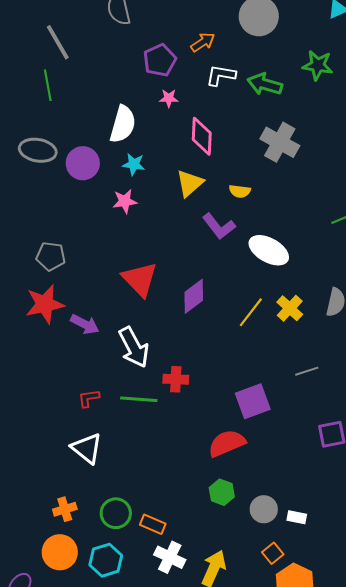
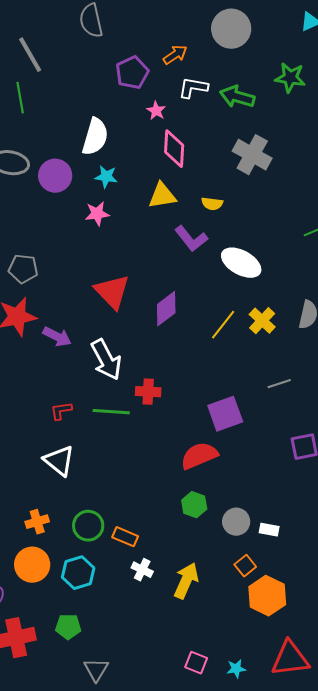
pink star: (169, 98) -> (156, 111), moved, turned 30
yellow triangle: (190, 183) -> (162, 196), turned 32
white cross: (170, 557) -> (142, 570), size x0.7

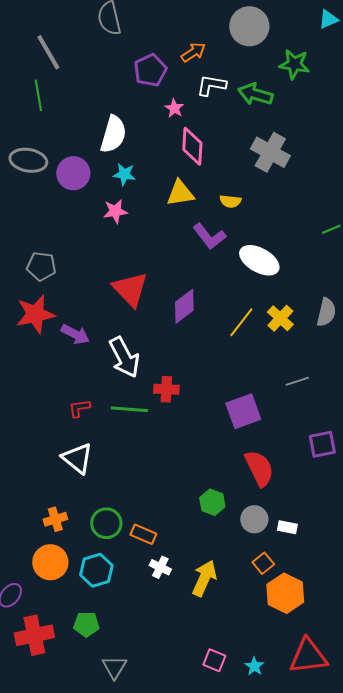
green star: (290, 78) -> (294, 64), moved
red semicircle: (199, 456) -> (259, 468), moved, turned 87
cyan star: (236, 669) -> (254, 666), turned -30

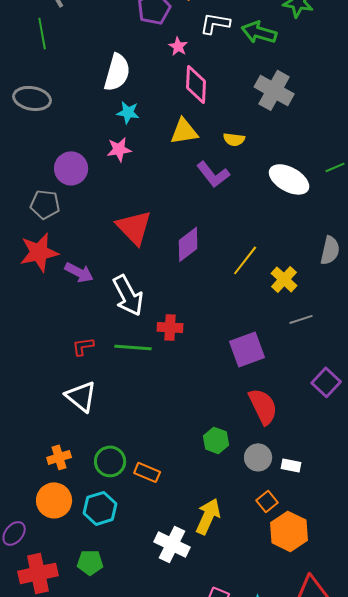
purple circle: (73, 173) -> (71, 168), moved
white ellipse: (259, 260) -> (289, 179), moved
yellow cross: (280, 318) -> (284, 279), moved
purple square: (322, 444) -> (326, 382), turned -36
white cross: (160, 567) -> (172, 544), moved, size x1.6

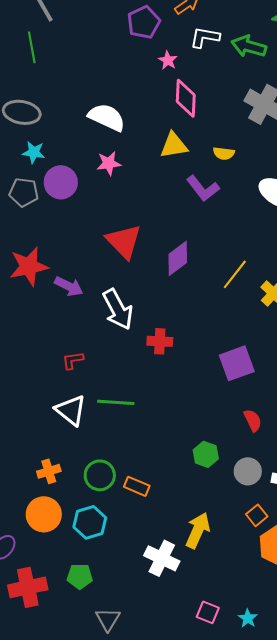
white semicircle: (117, 72) -> (107, 117), moved, turned -81
cyan star: (128, 112) -> (34, 152), moved
gray pentagon: (45, 204) -> (24, 192), moved
green line: (133, 347) -> (116, 402), moved
red semicircle: (263, 406) -> (253, 420), size x0.6

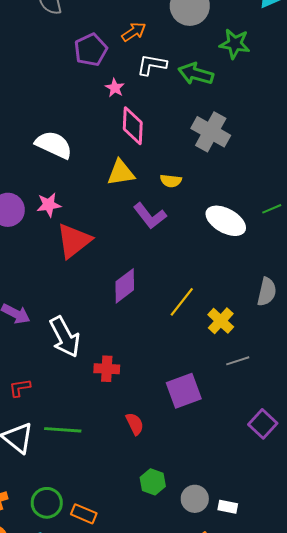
pink star: (109, 163) -> (49, 205), moved
red triangle: (124, 241) -> (74, 241), moved, turned 36
red semicircle: (253, 420) -> (135, 424), moved

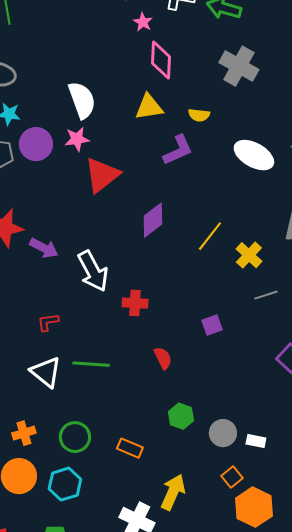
white semicircle: (54, 145) -> (82, 100), moved, turned 45
purple L-shape: (150, 216) -> (178, 150), turned -76
purple square: (184, 391) -> (212, 325), size x0.6
orange rectangle: (84, 514) -> (130, 448), moved

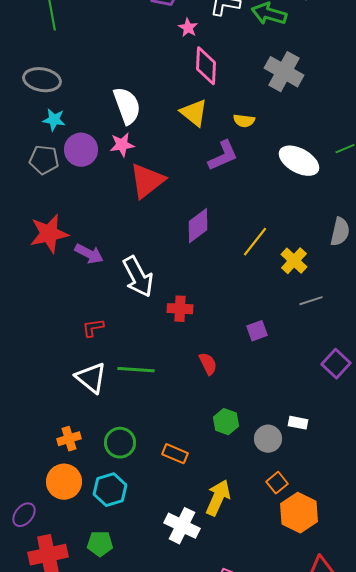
yellow triangle: (149, 107) -> (194, 113), turned 48
white rectangle: (256, 441) -> (298, 423), moved

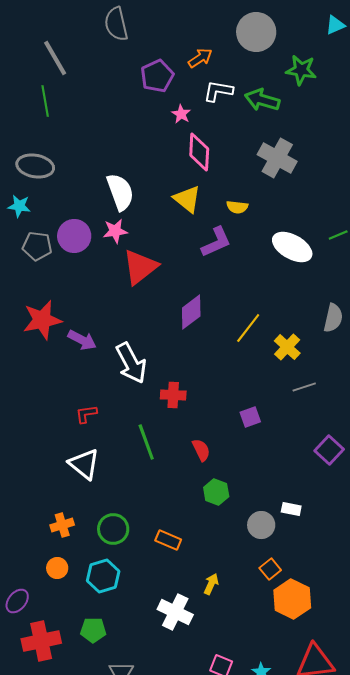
cyan star: (54, 120) -> (19, 206), moved
green line: (136, 370) -> (146, 442), moved, turned 66
green hexagon: (226, 422) -> (216, 492), moved
orange circle: (64, 482) -> (57, 568), size x0.6
yellow arrow: (218, 498) -> (211, 584), size x0.6

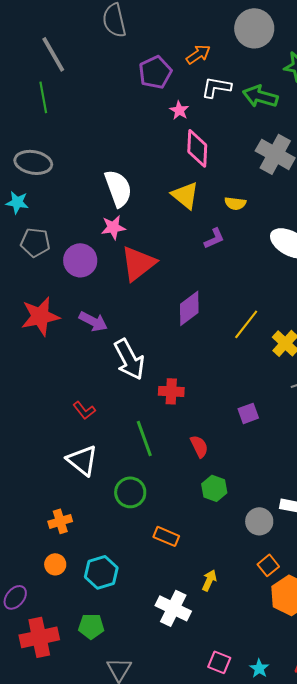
purple circle: (74, 236) -> (80, 260), moved
purple L-shape: (216, 242) -> (214, 238), size x0.7
purple arrow: (82, 340) -> (93, 321), moved
red L-shape: (86, 414) -> (84, 410), turned -120
green circle: (113, 529) -> (130, 492), moved

